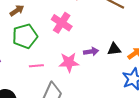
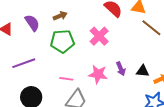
purple arrow: (91, 52) -> (121, 69), turned 64
pink line: (36, 66) -> (66, 79), moved

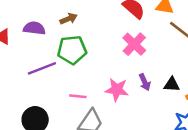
purple semicircle: (32, 23) -> (34, 28), turned -48
pink cross: (99, 36) -> (134, 44), moved
purple line: (24, 63) -> (42, 68), moved

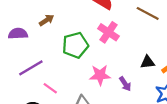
green pentagon: (72, 50) -> (75, 45), moved
purple arrow: (145, 82) -> (125, 84), moved
pink line: (78, 96) -> (50, 88), moved, turned 40

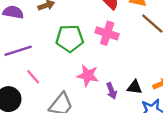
pink cross: (108, 32) -> (107, 33), turned -30
black triangle: (148, 62) -> (135, 87), moved

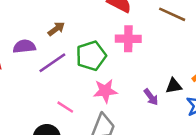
purple line: (18, 51) -> (52, 63), moved
pink star: (88, 75) -> (105, 91), moved

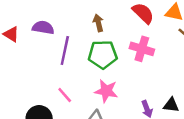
brown arrow: (56, 29) -> (98, 23), moved, turned -84
purple line: (52, 63) -> (65, 50), turned -60

